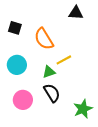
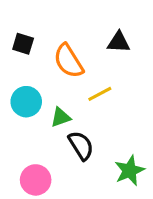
black triangle: (76, 13) -> (119, 42), moved
green triangle: (49, 72) -> (61, 117), moved
pink circle: (23, 100) -> (36, 180), moved

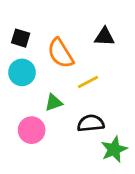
cyan circle: (26, 102) -> (22, 72), moved
black semicircle: (81, 145) -> (91, 123), moved, turned -64
pink circle: (36, 180) -> (32, 130), moved

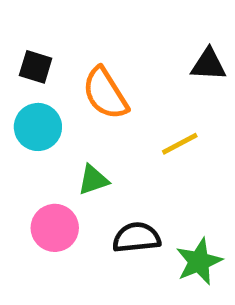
black triangle: (104, 37) -> (209, 65), moved
yellow line: (88, 82) -> (180, 144), moved
black semicircle: (91, 123) -> (136, 238), moved

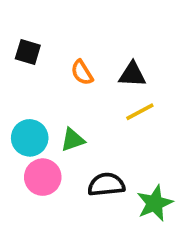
black triangle: (209, 65) -> (132, 74), moved
orange semicircle: (105, 93) -> (82, 73), size x0.6
cyan circle: (38, 127) -> (30, 138), moved

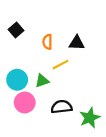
black square: (28, 52) -> (16, 30), turned 32
orange semicircle: (82, 73) -> (47, 42), turned 32
yellow line: (140, 112) -> (60, 65), moved

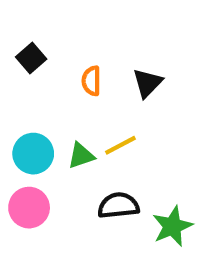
black triangle: (77, 43) -> (147, 83), turned -49
yellow line: (60, 65) -> (120, 145), moved
pink circle: (25, 102) -> (29, 208), moved

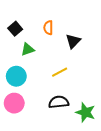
orange semicircle: (91, 81) -> (48, 28), moved
green triangle: (81, 156) -> (28, 49), moved
green star: (172, 226) -> (86, 112), turned -30

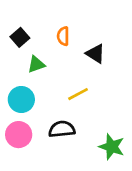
black triangle: (73, 41) -> (96, 54), turned -42
black semicircle: (59, 102) -> (62, 129), moved

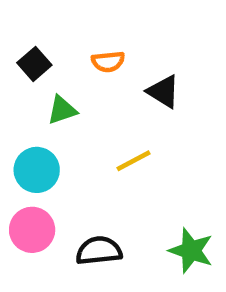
orange semicircle: (63, 36) -> (108, 62), turned -96
black semicircle: (62, 129) -> (99, 251), moved

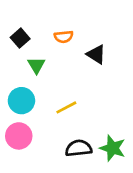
green triangle: (62, 110) -> (36, 65), turned -42
yellow line: (133, 161) -> (66, 107), moved
black semicircle: (99, 251) -> (79, 148), moved

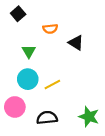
black square: (20, 38) -> (18, 14), moved
cyan circle: (21, 101) -> (28, 79), moved
black semicircle: (79, 148) -> (47, 118), moved

